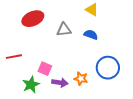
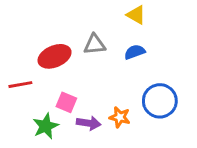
red ellipse: (33, 19) -> (55, 56), moved
blue semicircle: (91, 35) -> (135, 52), turned -40

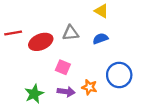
red line: (20, 85) -> (13, 33), moved
pink square: (66, 102) -> (63, 67), moved

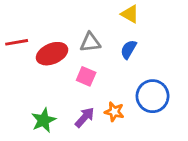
blue semicircle: (100, 39) -> (128, 49), turned -40
pink square: (63, 67) -> (86, 76), moved
purple arrow: (66, 92) -> (85, 117), turned -56

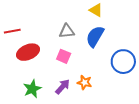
blue semicircle: (128, 49) -> (95, 36), size x1.5
red ellipse: (52, 54) -> (28, 52), moved
blue circle: (153, 96) -> (123, 62), moved

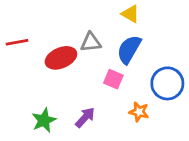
red ellipse: (28, 52) -> (61, 58), moved
pink square: (64, 56) -> (113, 79), moved
orange star: (85, 82) -> (139, 112), moved

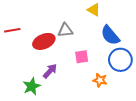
blue semicircle: (129, 49) -> (110, 35), moved, turned -70
pink square: (113, 79) -> (82, 57), turned -32
purple arrow: (85, 117) -> (50, 71), moved

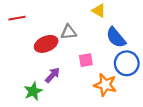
red line: (12, 30) -> (17, 18), moved
orange star: (100, 80) -> (105, 85), size x1.5

